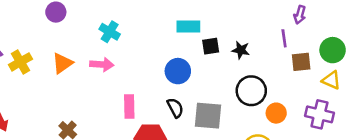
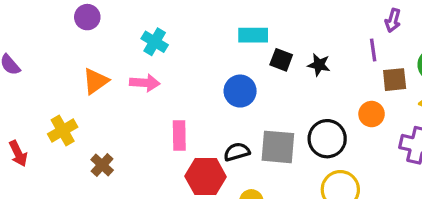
black square: (211, 46) -> (281, 60), turned 30
yellow cross: (20, 62) -> (63, 130), moved
black circle: (251, 91) -> (327, 139), moved
black semicircle: (175, 108) -> (237, 152), moved, turned -78
orange circle: (276, 113) -> (372, 114), moved

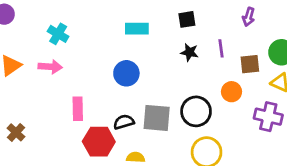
purple line: (373, 50) -> (221, 48), moved
black square: (281, 60) -> (187, 19), moved, turned -30

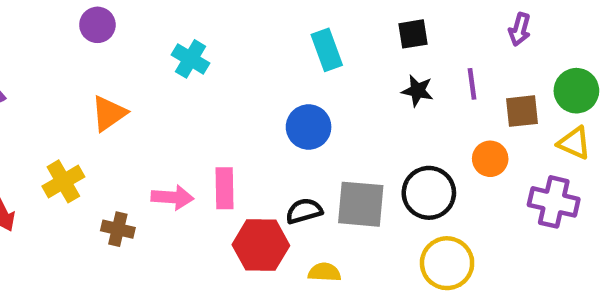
cyan rectangle: (137, 29) -> (327, 50), turned 70
pink arrow: (50, 67) -> (172, 197), moved
brown cross: (16, 132) -> (118, 229), turned -30

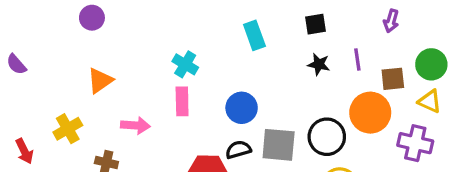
cyan cross: (191, 59) -> (185, 64), moved
blue circle: (309, 127) -> (242, 108), moved
orange circle: (490, 159) -> (370, 113), size x1.6
pink rectangle: (225, 188) -> (182, 101), moved
pink arrow: (172, 197) -> (135, 125), moved

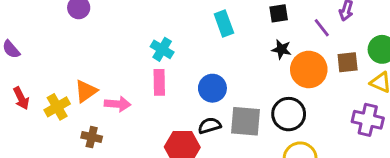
purple line: (357, 60) -> (322, 28), moved, turned -30
orange triangle: (100, 80) -> (86, 91), moved
orange circle: (370, 113) -> (309, 69), moved
red arrow: (24, 151) -> (21, 98), moved

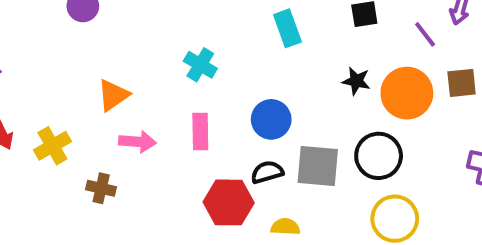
black star: (281, 49) -> (356, 81), moved
pink rectangle: (159, 82) -> (200, 132), moved
orange triangle: (86, 91) -> (113, 95), moved

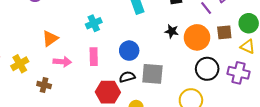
cyan cross: (200, 65) -> (94, 23), turned 35
black circle: (379, 156) -> (207, 69), moved

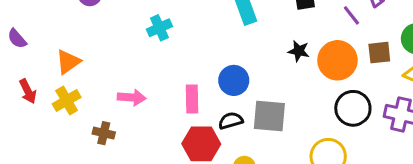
cyan cross: (94, 23) -> (159, 28), moved
orange triangle: (50, 38) -> (68, 62), moved
pink rectangle: (94, 57) -> (192, 99), moved

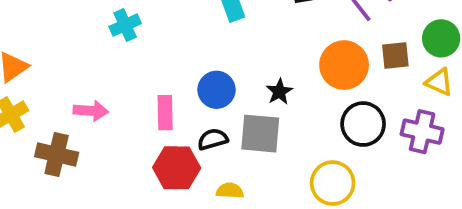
black star: (299, 51) -> (279, 92), moved, turned 30
brown cross: (104, 133) -> (57, 154), size x1.5

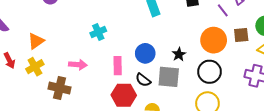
cyan cross: (125, 25) -> (98, 32), moved
black circle: (363, 124) -> (210, 72), moved
black semicircle: (213, 139) -> (143, 80), turned -126

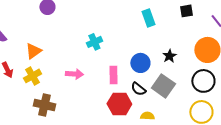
black star: (179, 54) -> (169, 56), moved
gray square: (169, 77) -> (163, 86), turned 30
brown cross: (59, 88) -> (44, 105), moved

